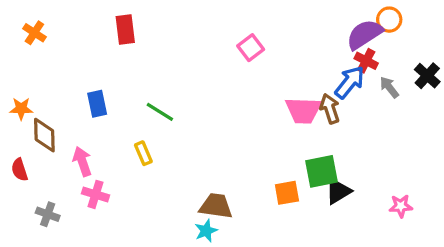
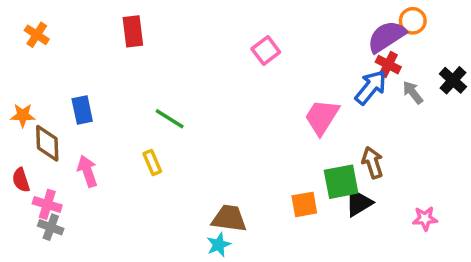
blue rectangle: (97, 104) -> (82, 110), moved
brown arrow: (330, 109) -> (373, 162), moved
pink trapezoid: (303, 110) -> (322, 117), turned 120
pink cross: (95, 194) -> (47, 204), moved

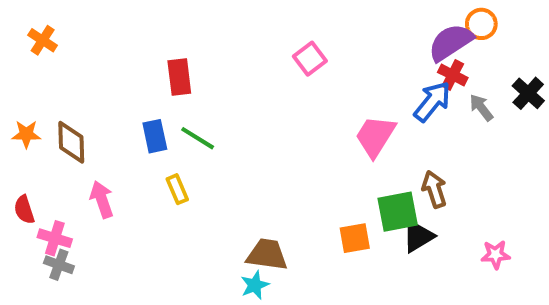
red rectangle: (133, 31) -> (179, 77), moved
blue rectangle: (82, 110) -> (155, 136), moved
brown diamond: (47, 143) -> (71, 142), moved

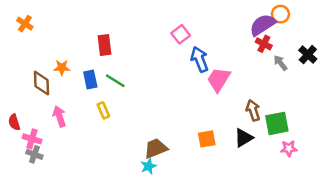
blue arrow: (432, 101) -> (200, 59), moved, turned -60
orange star: (26, 134) -> (62, 68), moved
green square: (398, 212) -> (277, 123), moved
brown trapezoid: (267, 255) -> (156, 148), turned -30

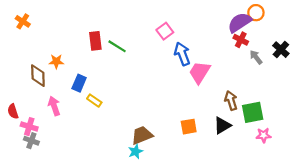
blue rectangle: (90, 79) -> (79, 83), moved, turned 35
green line: (115, 81) -> (117, 46), moved
yellow rectangle: (103, 110) -> (94, 101), turned -32

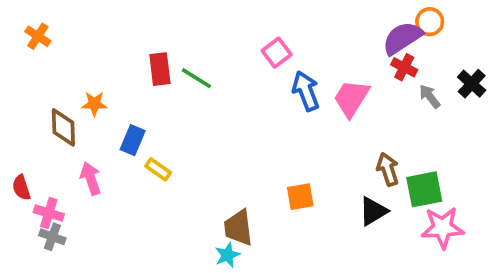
pink trapezoid: (200, 72) -> (351, 98), moved
orange square: (189, 127) -> (300, 197), moved
brown trapezoid: (142, 135) -> (238, 228), turned -75
pink star: (264, 135) -> (442, 228), size x1.6

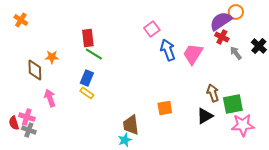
green line: (196, 78) -> (94, 54), moved
blue rectangle: (133, 140) -> (87, 78), moved
red semicircle: (21, 188) -> (14, 123), moved

